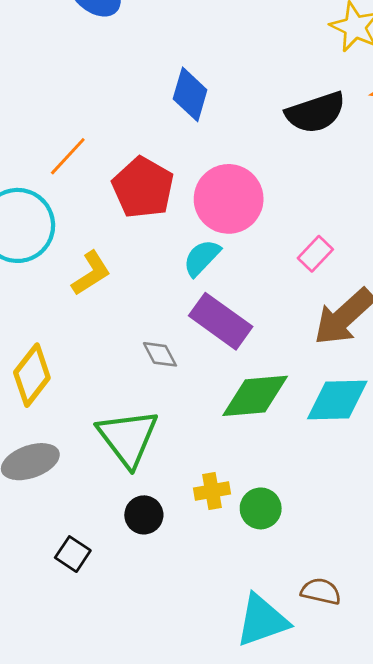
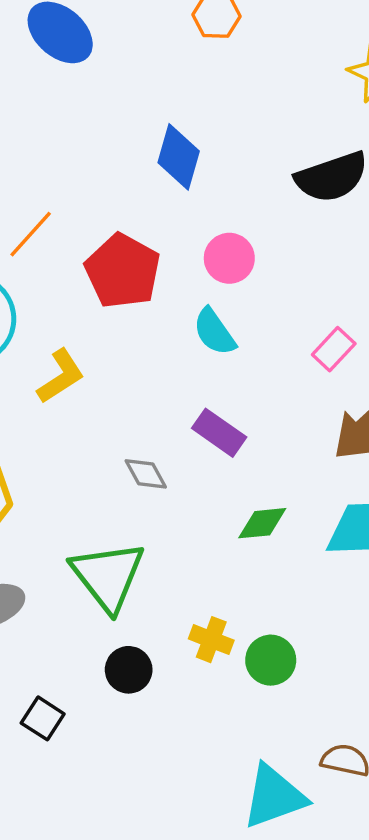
pink circle: (229, 199) -> (229, 258), moved, size x0.6
cyan semicircle: (202, 258) -> (214, 332), moved, turned -78
purple rectangle: (221, 321) -> (219, 433), size x0.7
green diamond: (255, 396) -> (262, 523), size x0.6
yellow cross: (212, 491) -> (211, 640), turned 32

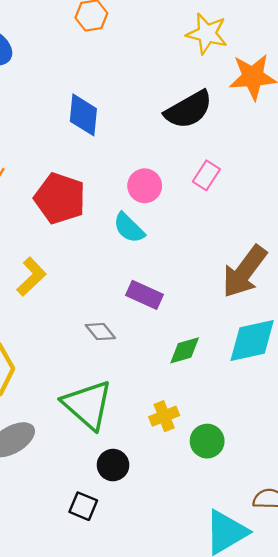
pink circle: (229, 258) -> (145, 186), moved
pink rectangle: (334, 349) -> (206, 175), moved
yellow cross: (211, 640) -> (164, 416), moved, turned -32
black square: (43, 718) -> (83, 506), moved

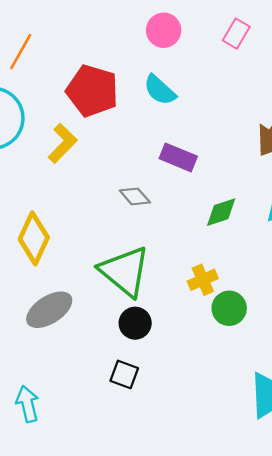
pink circle: (145, 186) -> (164, 30), moved
red pentagon: (60, 198) -> (92, 91), moved
green circle: (207, 441) -> (229, 308), moved
black circle: (113, 465) -> (135, 323), moved

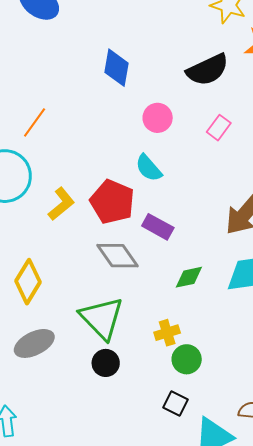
red pentagon: (92, 91) -> (112, 202), moved
gray diamond: (135, 196) -> (117, 256), size x1.6
black square: (124, 374) -> (176, 404), moved

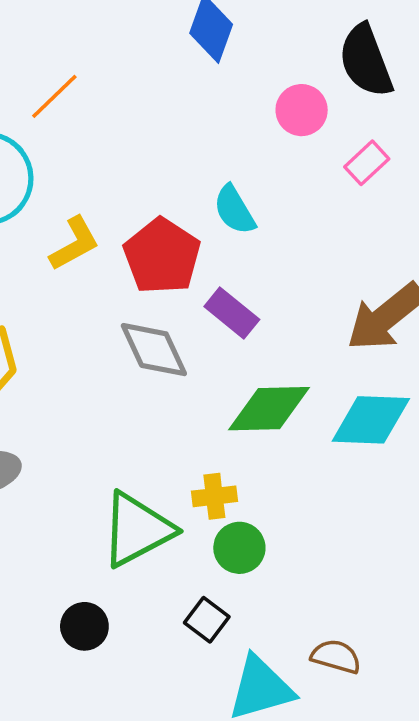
black semicircle: (208, 70) -> (366, 61), turned 84
pink circle: (158, 118) -> (302, 110), moved
green diamond: (189, 277) -> (269, 409), size x1.6
green triangle: (102, 318) -> (137, 529), moved, turned 36
black circle: (106, 363) -> (84, 626), moved

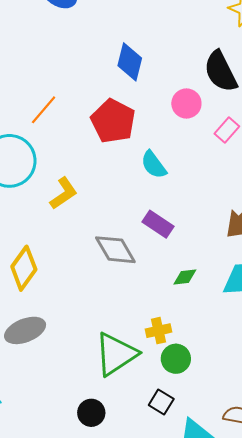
red pentagon: (162, 256) -> (113, 121), moved
green diamond: (269, 409) -> (185, 277), size x0.5

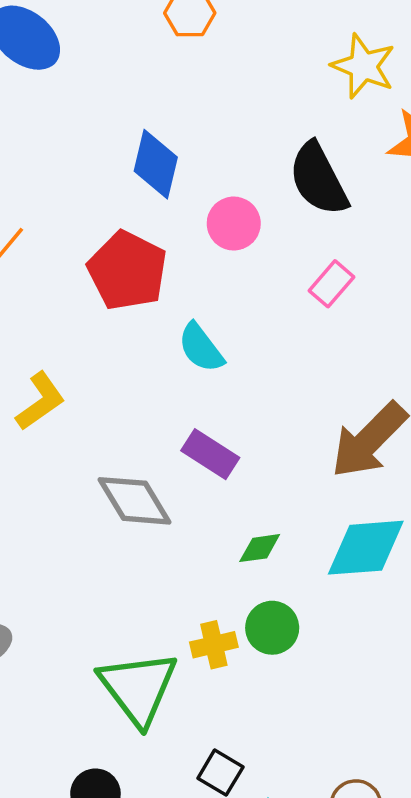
pink circle: (186, 103) -> (234, 224), moved
green triangle: (116, 354) -> (138, 688), turned -33
green circle: (176, 359) -> (272, 628), moved

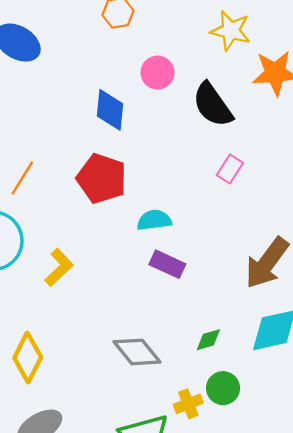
pink circle: (234, 224) -> (158, 73), moved
cyan semicircle: (201, 348) -> (154, 220), turned 128
purple rectangle: (210, 454) -> (167, 264), moved
gray diamond: (134, 501) -> (137, 352), moved

